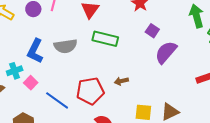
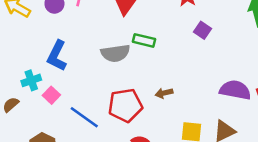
green rectangle: (105, 39) -> (144, 40), size x0.7
gray semicircle: (65, 46) -> (115, 53), moved
purple semicircle: (166, 52) -> (235, 90), moved, turned 60

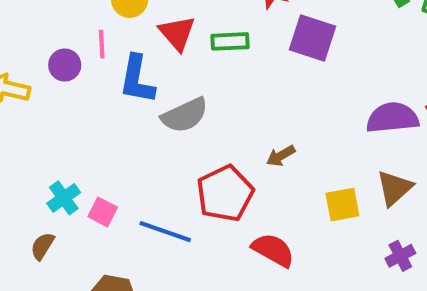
purple square: (203, 30) -> (313, 38), size x1.6
green rectangle: (144, 40) -> (230, 41), moved
blue L-shape: (57, 56) -> (137, 79), moved

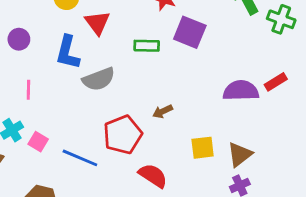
green rectangle: (230, 41) -> (147, 46), moved
pink line: (102, 44) -> (28, 90), moved
brown triangle: (394, 188) -> (240, 154), moved

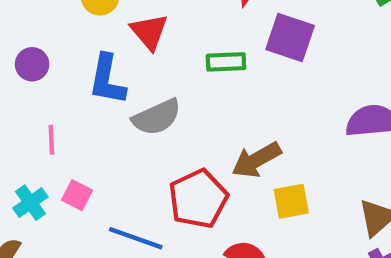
brown arrow: (163, 111) -> (256, 160), size x1.6
pink square: (38, 142) -> (77, 195), moved
yellow square: (203, 148) -> (291, 201), moved

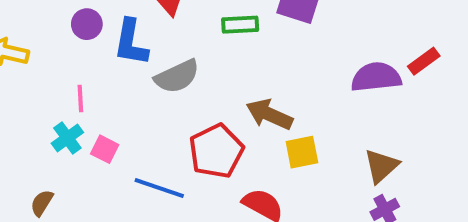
purple circle: (32, 64) -> (87, 24), moved
brown arrow: (256, 160) -> (269, 114), turned 54
cyan cross: (30, 203) -> (67, 138), moved

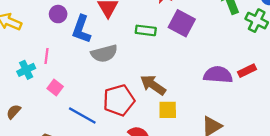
cyan cross: (67, 138) -> (26, 70), moved

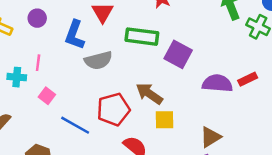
purple circle: (58, 14) -> (37, 18), moved
purple square: (182, 23) -> (178, 54), moved
green rectangle: (146, 30) -> (142, 37), size x1.5
cyan cross: (26, 70) -> (17, 77), turned 30

